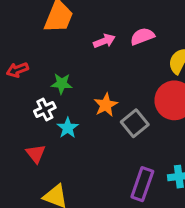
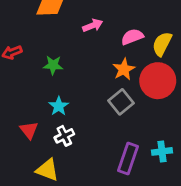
pink semicircle: (142, 36) -> (132, 37), moved
orange star: (106, 105) -> (124, 69), moved
white cross: (45, 109) -> (64, 136), moved

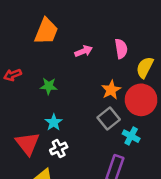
pink semicircle: (132, 37) -> (121, 49), moved, turned 102
red triangle: (29, 130) -> (27, 144), size x1.5
cyan cross: (162, 151) -> (131, 136), moved, turned 35

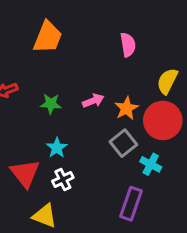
pink semicircle: (121, 49) -> (128, 45), moved
pink arrow: (84, 51) -> (93, 101), moved

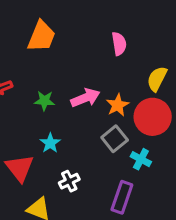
pink arrow: (93, 101) -> (85, 98), size x1.4
white cross: (63, 179) -> (69, 181), moved

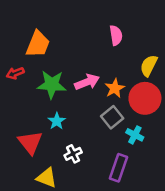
orange trapezoid: (42, 36) -> (38, 44), moved
green star: (44, 101) -> (52, 84), size x1.6

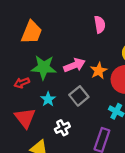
red arrow: (15, 73) -> (22, 83), moved
gray square: (112, 117) -> (79, 96), moved

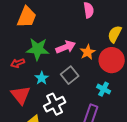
white cross: (62, 128) -> (55, 104), size x1.5

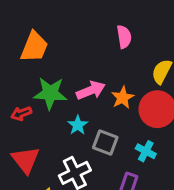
gray square: (70, 75) -> (105, 142), moved, turned -30
cyan star: (42, 78) -> (78, 125), moved

